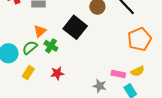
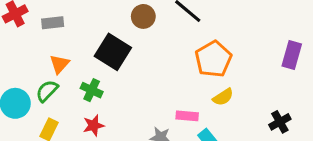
green cross: (51, 46) -> (92, 90), moved
yellow semicircle: (138, 71) -> (223, 97), moved

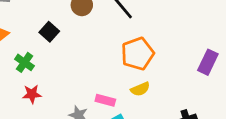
black square: (113, 52) -> (49, 32), size x0.6
red star: (93, 125) -> (32, 94), moved

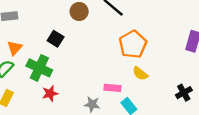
green cross: (24, 62) -> (39, 68), size x1.5
yellow semicircle: (140, 89) -> (140, 74), turned 70

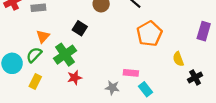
green cross: (39, 68) -> (65, 55), turned 30
yellow semicircle: (140, 74) -> (178, 59), moved, turned 32

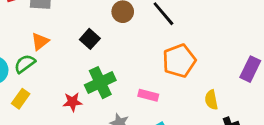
green cross: (65, 55) -> (100, 83), moved
pink rectangle: (131, 73) -> (148, 95), moved

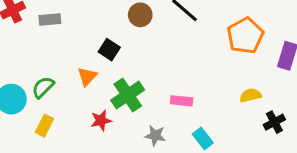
orange triangle: (40, 42) -> (87, 76), moved
orange pentagon: (179, 61) -> (245, 36), moved
yellow semicircle: (211, 100) -> (250, 95), turned 96

